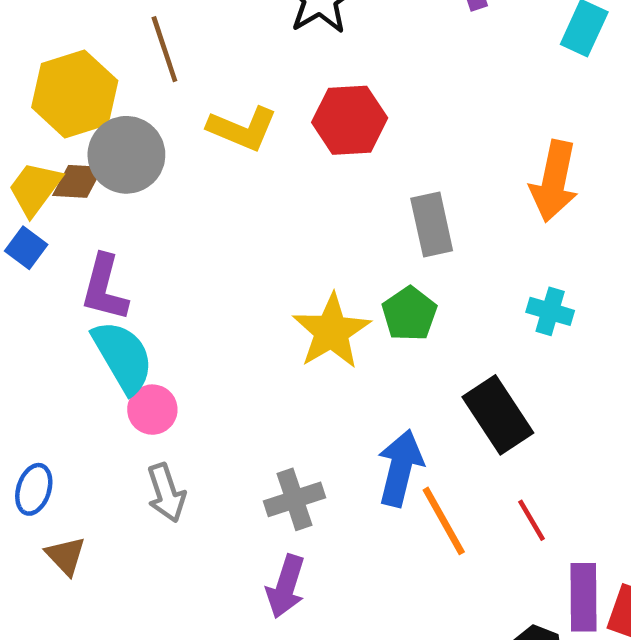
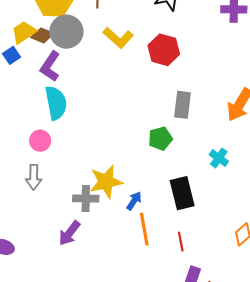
purple L-shape: (105, 288) -> (50, 66), moved
yellow star: (331, 331) -> (106, 182), moved
cyan semicircle: (123, 357) -> (56, 103), moved
blue arrow: (400, 468) -> (134, 201), size x0.6

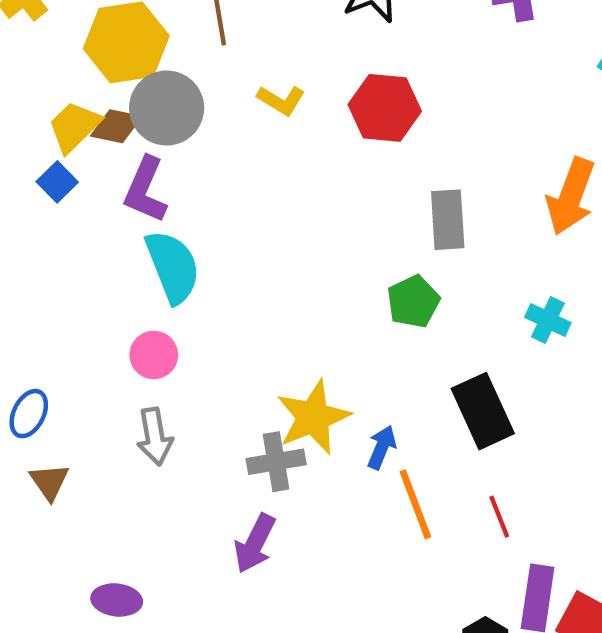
yellow L-shape: (118, 38) -> (281, 100), size x0.7

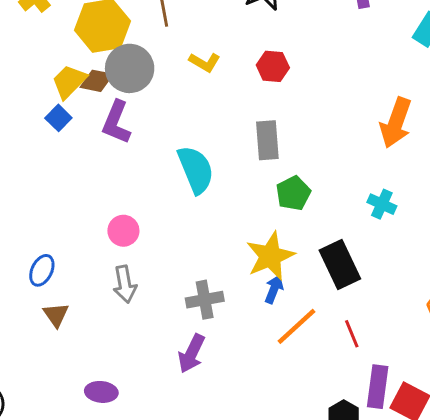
red hexagon: (385, 108) -> (273, 66), size x0.7
gray rectangle: (448, 220) -> (267, 140), moved
cyan semicircle: (173, 267) -> (196, 170), moved
yellow star: (313, 417) -> (270, 256), moved
orange line: (415, 504) -> (297, 326), turned 69

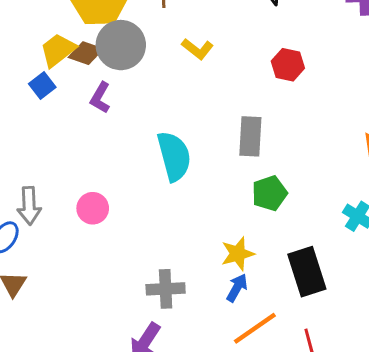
red hexagon: (273, 66) -> (288, 65), moved
purple L-shape: (116, 122) -> (100, 98), size x0.7
yellow star: (270, 256) -> (238, 254), size x0.7
gray arrow: (125, 284) -> (29, 206), moved

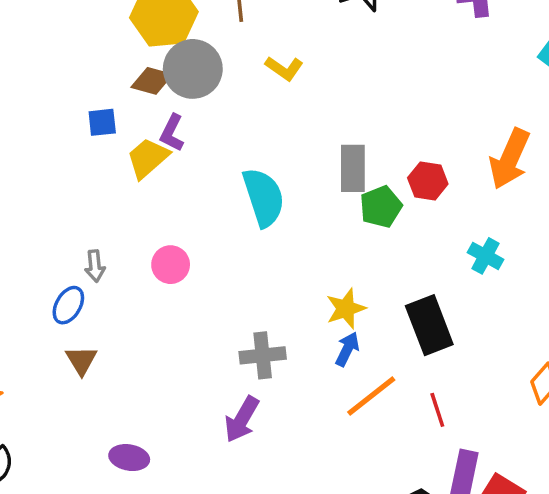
yellow trapezoid: (58, 50) -> (148, 158), moved
red hexagon: (288, 65) -> (428, 181), moved
blue square: (42, 86) -> (102, 122), turned 35
green pentagon: (269, 193) -> (381, 207), moved
gray arrow: (29, 206) -> (95, 266), size x0.7

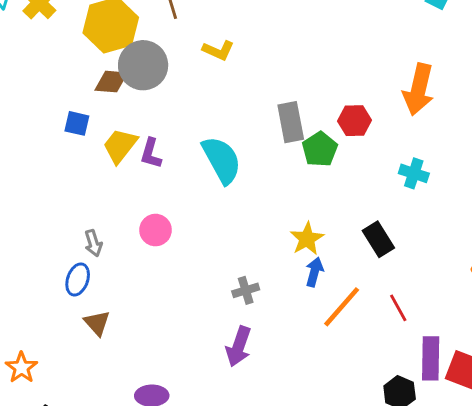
blue square: (102, 122) -> (77, 123), turned 30
purple L-shape: (172, 133) -> (151, 153), moved
black rectangle: (429, 325) -> (378, 239), size x0.7
gray cross: (263, 355) -> (246, 290), size x0.7

